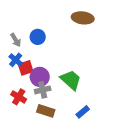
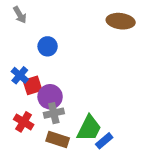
brown ellipse: (83, 18) -> (121, 21), moved
gray arrow: (16, 40) -> (20, 15), moved
green trapezoid: (71, 80) -> (89, 128), moved, turned 75

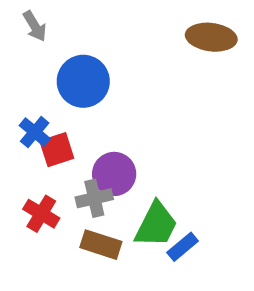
blue circle: (48, 46) -> (83, 81), size x1.5
purple circle: (50, 97) -> (114, 174), moved

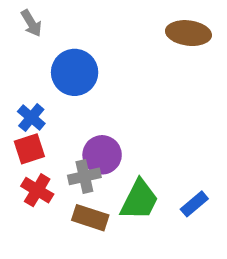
red square: (57, 150) -> (29, 149), moved
blue rectangle: (183, 247) -> (194, 204), moved

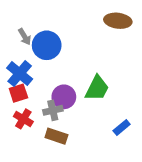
gray arrow: (31, 23) -> (25, 37), moved
blue cross: (31, 118) -> (20, 74), size x1.5
green trapezoid: (139, 200) -> (97, 88), moved

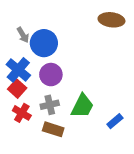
green trapezoid: (97, 88) -> (82, 106), moved
red square: (18, 93) -> (17, 89), turned -30
purple circle: (64, 97) -> (51, 75), moved

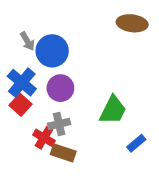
green trapezoid: (82, 106) -> (113, 110), moved
red cross: (22, 113) -> (44, 138), moved

